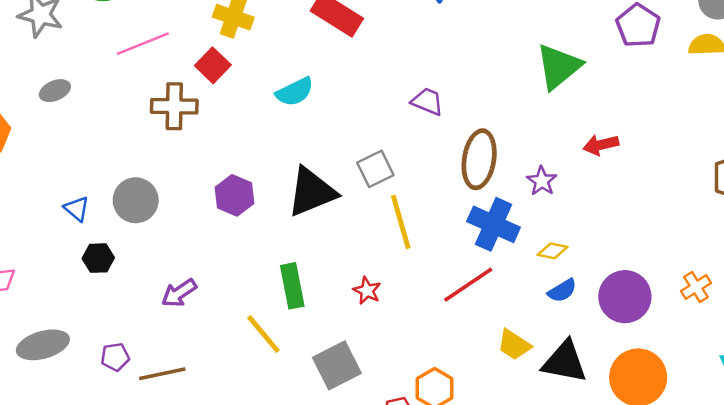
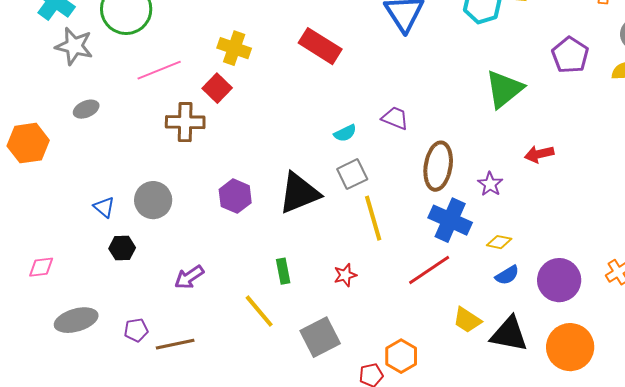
cyan semicircle: (295, 92) -> (345, 133), moved, size x0.7
green rectangle: (292, 286) -> (283, 271), size x0.7
red star: (367, 291) -> (345, 275), turned 30

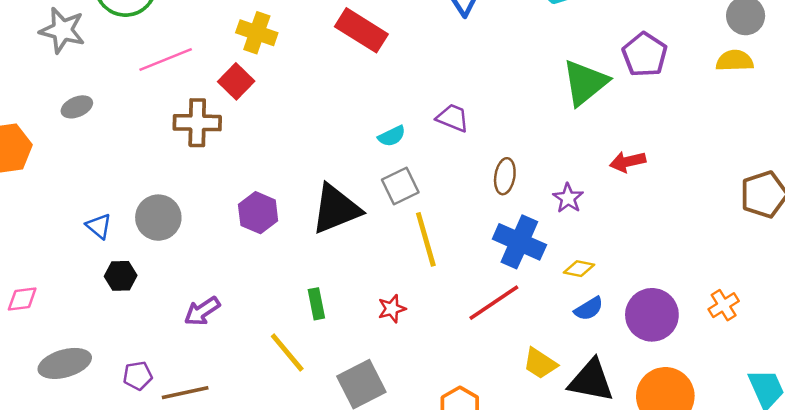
purple pentagon: (570, 55) -> (645, 55), moved
brown ellipse: (438, 166) -> (505, 176), size x0.6

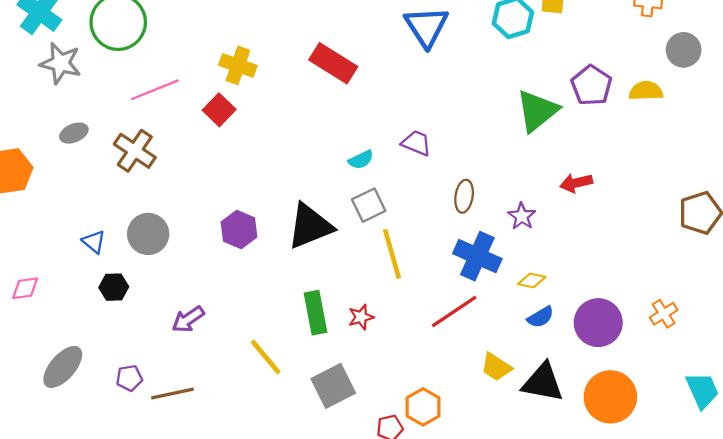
yellow semicircle: (735, 61) -> (646, 91), moved
brown cross: (197, 123) -> (135, 151), moved, turned 33
pink diamond: (22, 299) -> (25, 288), moved
green rectangle: (316, 304) -> (316, 313), moved, size x1.5
gray ellipse: (65, 363) -> (63, 367), turned -33

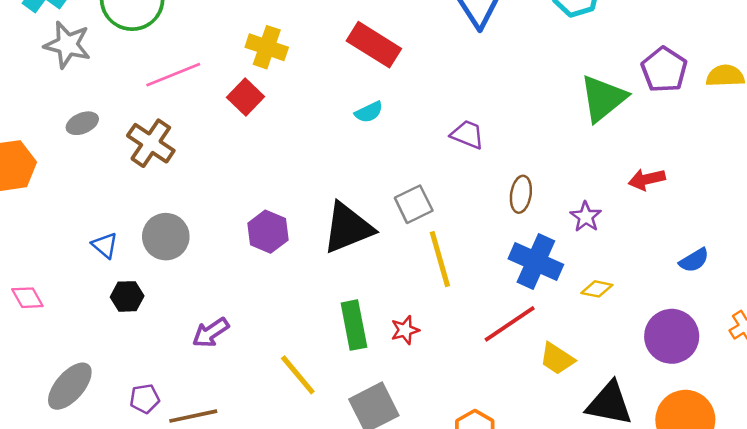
cyan semicircle: (361, 160) -> (369, 112), moved
pink diamond: (25, 288) -> (27, 298), turned 68
blue semicircle: (541, 317) -> (694, 260), moved
yellow trapezoid: (496, 367) -> (557, 359), moved

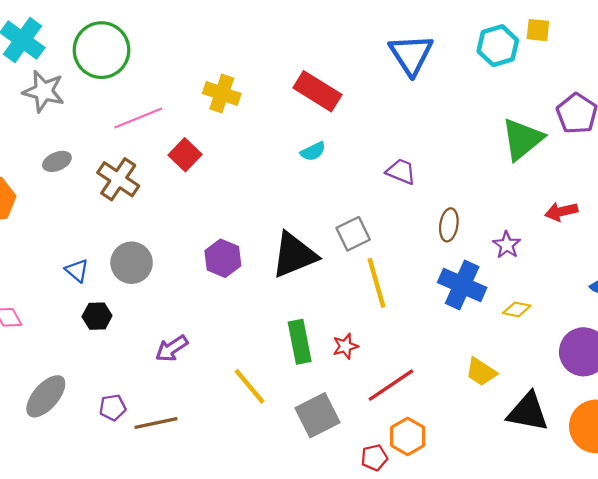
red square: (246, 97) -> (185, 155), moved
red line: (510, 324) -> (391, 385), moved

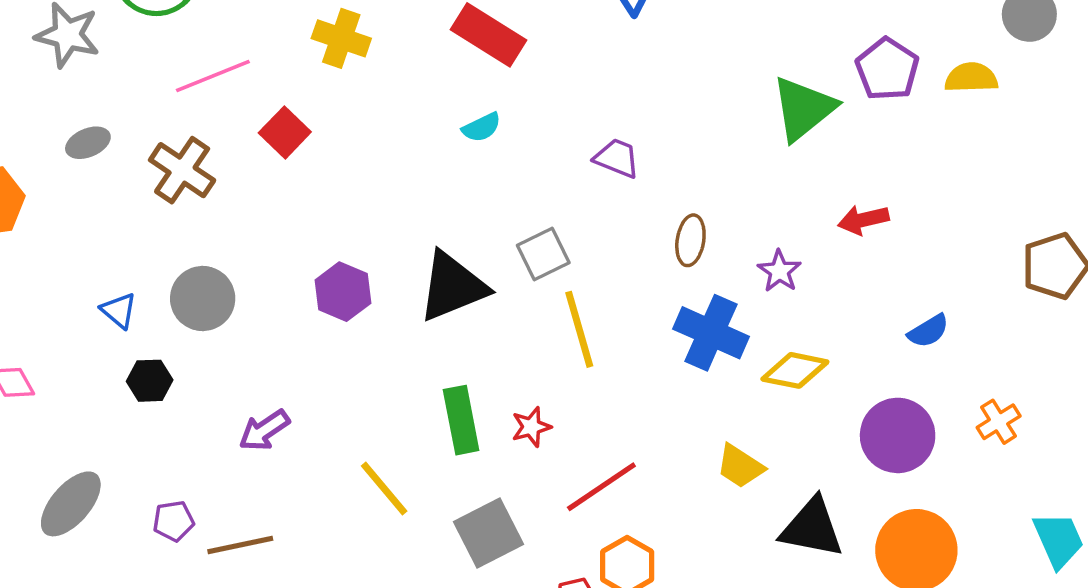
yellow diamond: (517, 309) -> (795, 370), size x1.5

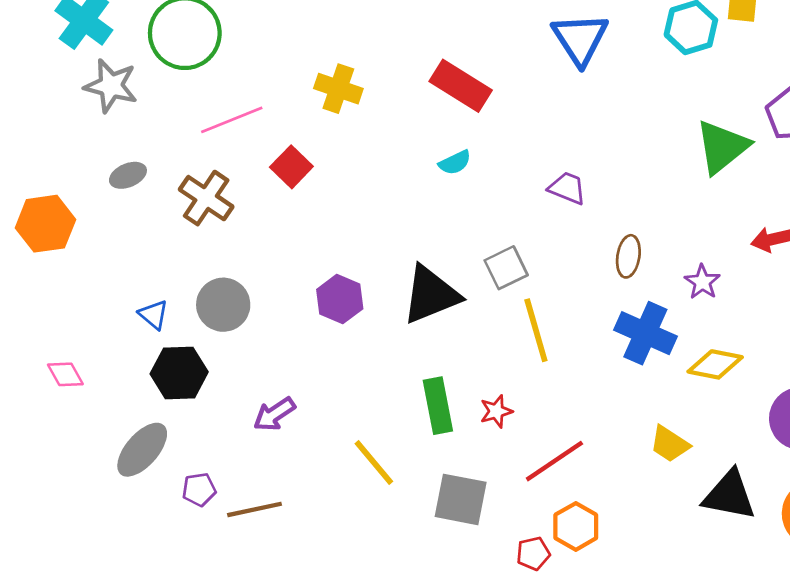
black hexagon: (150, 381) -> (179, 373), size x1.5
gray ellipse: (71, 504) -> (142, 450), moved
gray square: (488, 533) -> (461, 499), turned 38

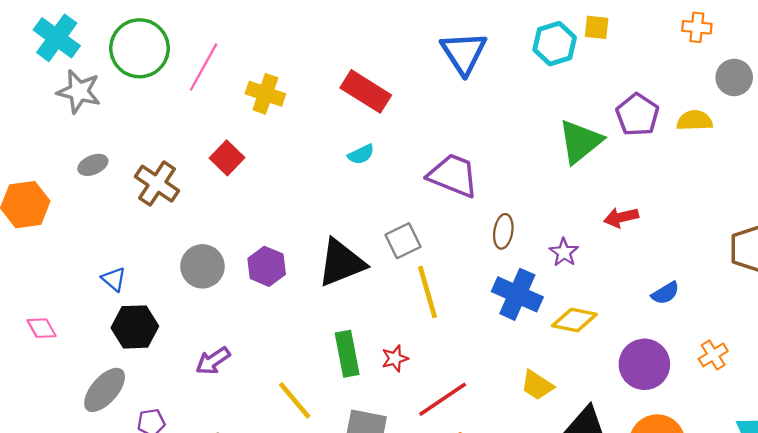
pink line: (232, 120) -> (204, 67), moved, turned -39
purple trapezoid: (567, 188) -> (453, 175), size x1.6
gray circle: (223, 305) -> (202, 266), moved

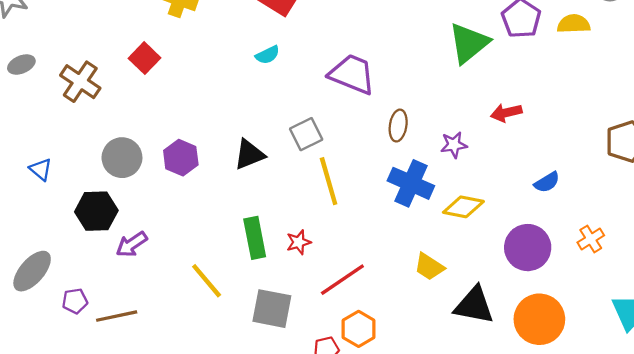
purple star: (564, 252) -> (454, 145), turned 30
black triangle: (341, 263) -> (249, 154), size x0.7
black hexagon: (135, 327) -> (96, 211), moved

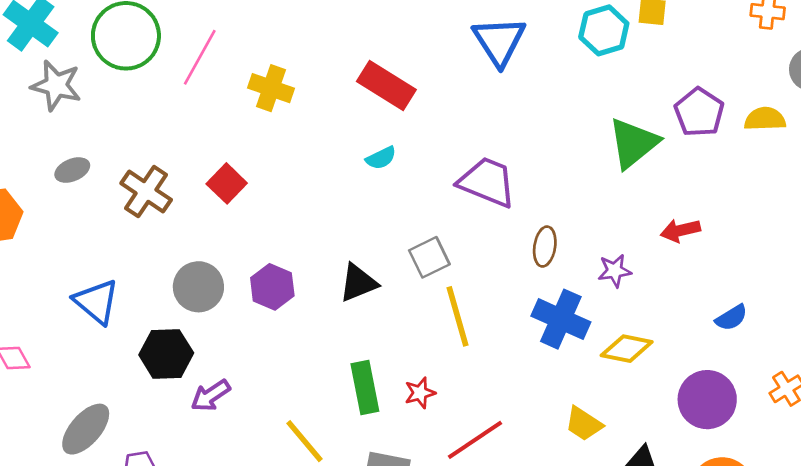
red square: (144, 58) -> (227, 183), moved
blue triangle: (41, 169) -> (96, 302), size x1.6

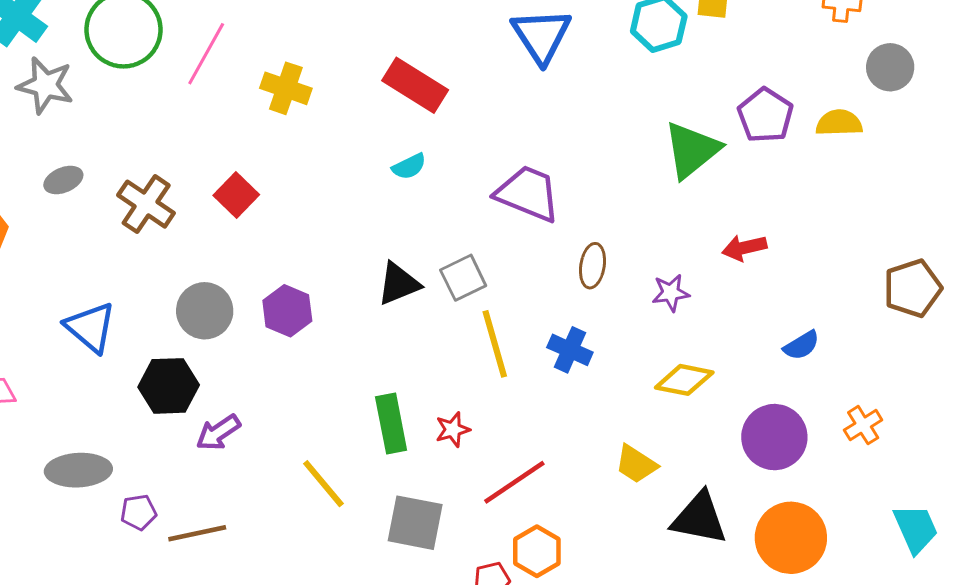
black triangle: (358, 283) -> (399, 284), moved
blue cross: (561, 319) -> (570, 350), moved, size x0.7
gray ellipse: (86, 429) -> (78, 470), turned 46

